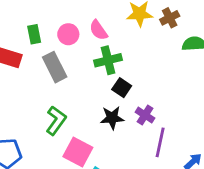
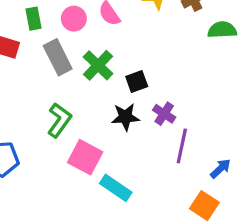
green cross: (108, 60) -> (98, 65), moved, turned -32
black square: (122, 88) -> (137, 81), turned 36

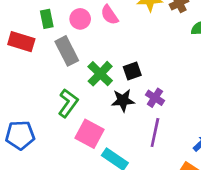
green cross: (98, 65) -> (100, 74), moved
purple line: (182, 146) -> (155, 132), moved

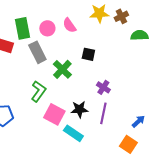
green rectangle: (47, 19) -> (22, 28), size x1.5
black square: (132, 71) -> (88, 54), moved, turned 32
black star: (123, 100) -> (79, 109), moved

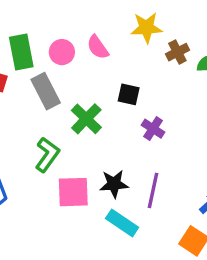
brown cross: (121, 16) -> (177, 52), moved
purple cross: (103, 87) -> (153, 129), moved
pink square: (54, 114) -> (73, 192), turned -30
cyan rectangle: (73, 133) -> (122, 223), moved

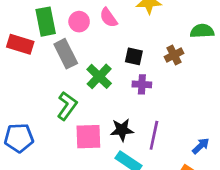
brown cross: (177, 52) -> (174, 55), moved
purple cross: (153, 129) -> (142, 84), moved, turned -30

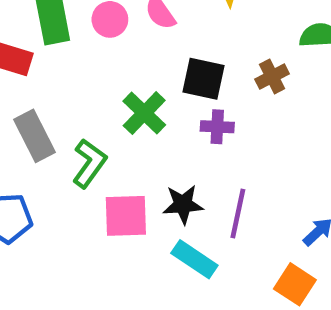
gray rectangle: (66, 54) -> (35, 136), moved
black square: (134, 56) -> (204, 79), size x1.4

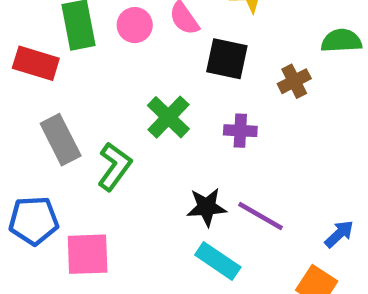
black square: (204, 79) -> (227, 59), moved
purple line: (238, 214) -> (261, 216), turned -72
pink square: (126, 216) -> (88, 254), moved

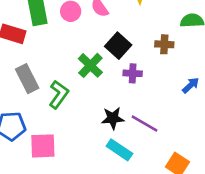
black square: (227, 59) -> (118, 46), moved, turned 30
brown cross: (294, 81) -> (164, 44), turned 30
blue arrow: (339, 234) -> (191, 85), moved

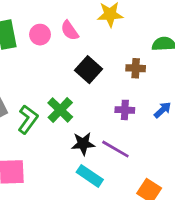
green cross: (90, 65) -> (60, 110), moved
purple cross: (133, 73) -> (125, 110), moved

